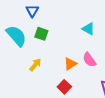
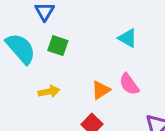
yellow arrow: (35, 65) -> (49, 92), turned 40

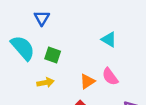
green square: (58, 46) -> (53, 55), moved

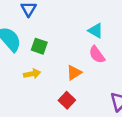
pink semicircle: (110, 77) -> (97, 55), moved

